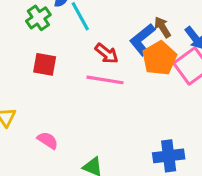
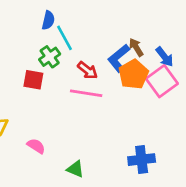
green cross: (38, 18) -> (50, 57), moved

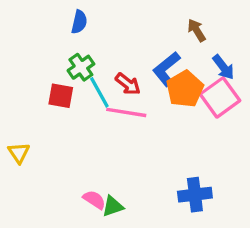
cyan line: (65, 38) -> (99, 92), moved
brown arrow: (136, 47) -> (197, 30), moved
pink semicircle: (36, 146) -> (94, 200), moved
green triangle: (75, 169) -> (113, 206), turned -42

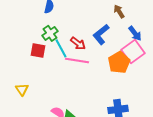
orange pentagon: (185, 89) -> (119, 62), moved
yellow triangle: (19, 153) -> (22, 89), moved

